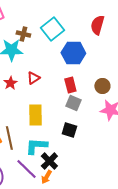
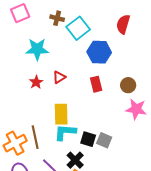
brown cross: (23, 34) -> (57, 18), moved
gray square: (73, 103) -> (104, 140), moved
black square: (69, 130) -> (88, 139), moved
cyan L-shape: (36, 146) -> (65, 132), moved

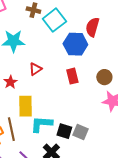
red semicircle: (123, 24) -> (92, 27), moved
red star: (36, 82) -> (10, 82), moved
yellow rectangle: (61, 114) -> (25, 106), moved

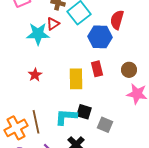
red triangle: (35, 69) -> (53, 24), moved
yellow rectangle: (25, 106) -> (76, 79), moved
black square: (64, 131) -> (84, 112), moved

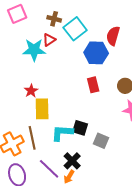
yellow rectangle: (76, 79) -> (42, 109), moved

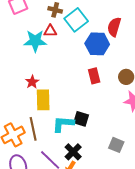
red triangle: (49, 40) -> (50, 31), turned 32
gray square: (101, 141) -> (116, 145), moved

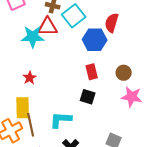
red triangle: (50, 31) -> (48, 27), size x1.5
yellow rectangle: (43, 100) -> (23, 108), moved
black square: (81, 119) -> (88, 97), moved

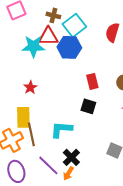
blue hexagon: (95, 40) -> (69, 47), moved

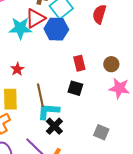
red triangle: (48, 36) -> (35, 18), turned -30
brown line: (31, 134) -> (40, 95), moved
black cross: (71, 157) -> (54, 126), moved

